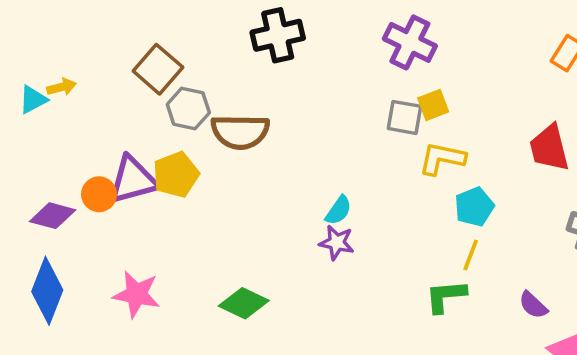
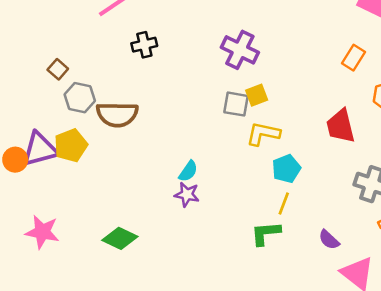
black cross: (278, 35) -> (144, 45), size x0.7
brown square: (158, 69) -> (58, 69), size x0.6

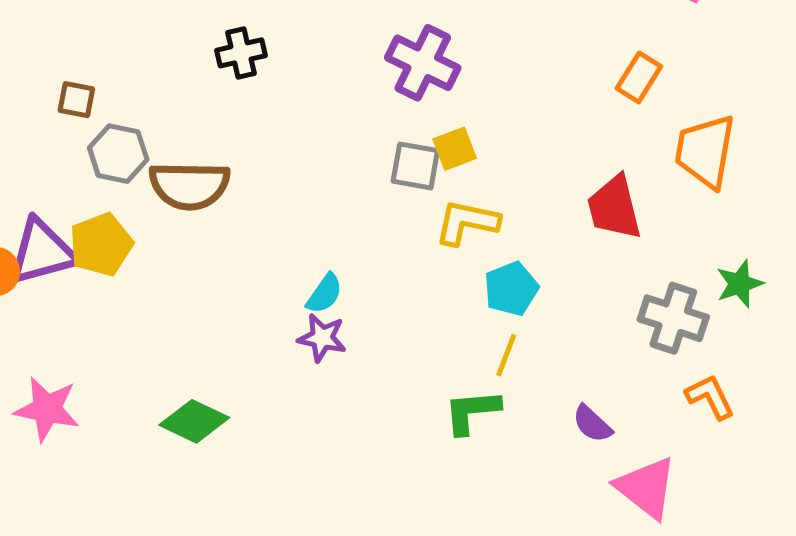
brown square: (58, 69) -> (76, 100), turned -30

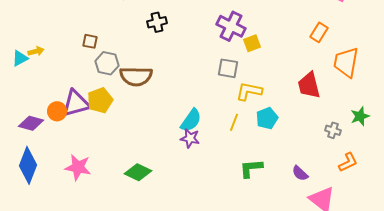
yellow square: (455, 149) -> (252, 43), moved
cyan semicircle: (324, 294) -> (191, 120), size x1.4
gray cross: (673, 318) -> (333, 130), size x0.6
yellow line: (506, 355) -> (234, 122), moved
orange L-shape: (710, 397) -> (348, 162), turned 90

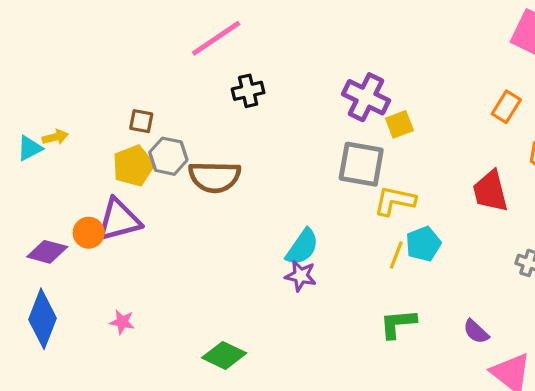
gray square: (228, 68) -> (361, 164), size x1.4
yellow pentagon: (100, 100) -> (133, 166), moved
yellow line: (234, 122) -> (396, 255), moved
pink star: (78, 167) -> (122, 322), size x0.6
green diamond: (138, 172) -> (224, 355), moved

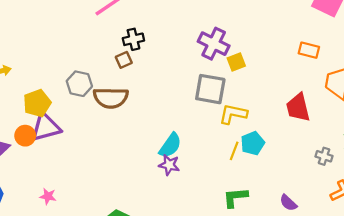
orange rectangle: (506, 107) -> (309, 50), turned 72
brown square: (141, 121) -> (124, 60), moved, turned -35
yellow pentagon: (133, 166) -> (37, 103), moved

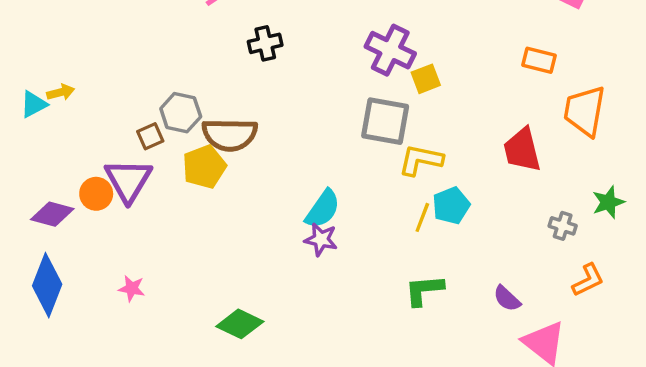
brown square: (124, 60) -> (150, 136), moved
yellow pentagon: (37, 103) -> (204, 167), moved
purple triangle: (46, 127) -> (128, 180), turned -44

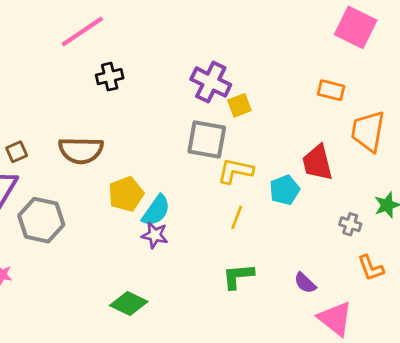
gray hexagon: (181, 113) -> (41, 220), moved, size x1.4
yellow pentagon: (204, 167) -> (126, 194), moved
cyan pentagon: (451, 206) -> (285, 190), moved
orange L-shape: (588, 280) -> (371, 268), turned 96
green diamond: (240, 324) -> (129, 303), moved

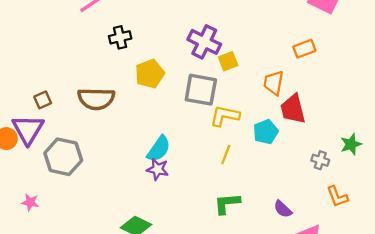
orange rectangle: (331, 90) -> (304, 49), turned -35
orange trapezoid: (368, 131) -> (274, 83), moved, size x0.7
yellow pentagon: (126, 194) -> (150, 74), moved

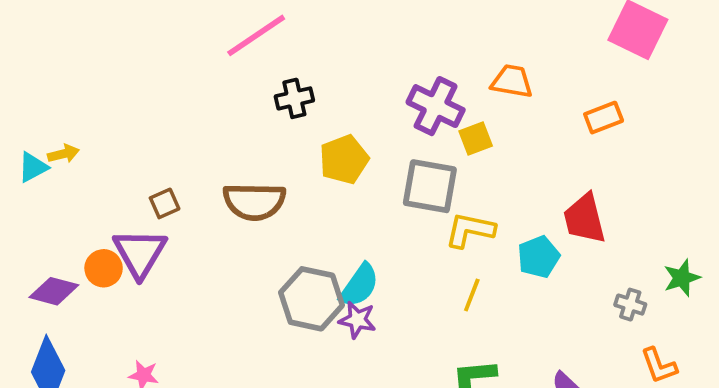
orange trapezoid: (274, 83) -> (512, 81), moved, turned 90
gray hexagon: (63, 157) -> (312, 299), moved

